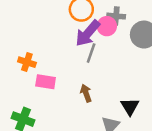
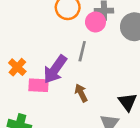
purple arrow: (88, 33) -> (55, 69), moved
orange cross: (27, 62) -> (17, 67), turned 30

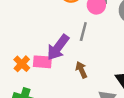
orange cross: (17, 67) -> (22, 64), moved

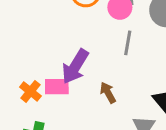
gray line: (83, 32) -> (128, 43), moved

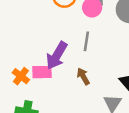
gray line: (128, 43) -> (86, 41), moved

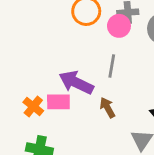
purple arrow: (57, 56) -> (76, 83), turned 84

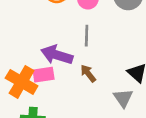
orange cross: (33, 106) -> (22, 82), size x1.6

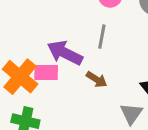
brown arrow: (88, 73) -> (97, 79), turned 150

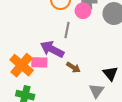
gray line: (102, 37) -> (67, 30), moved

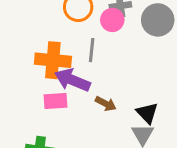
orange cross: (22, 65) -> (53, 60), moved, turned -30
black triangle: (110, 73) -> (147, 113), moved

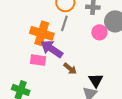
pink circle: (112, 20) -> (99, 32), moved
gray line: (92, 50) -> (64, 23), moved

